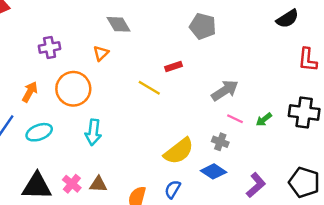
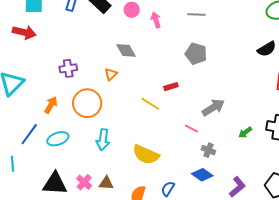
pink line: (235, 119) -> (191, 129), moved
yellow semicircle: (179, 151) -> (146, 155), moved, turned 60

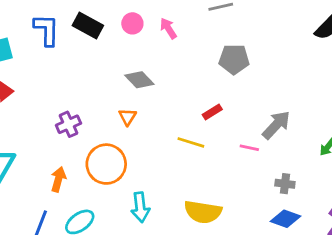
pink line: (191, 129) -> (249, 148), moved

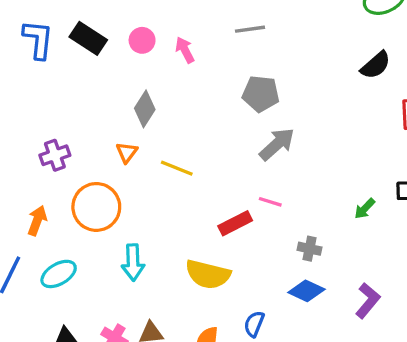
gray diamond: (139, 80) -> (145, 109), turned 72
red rectangle: (212, 112) -> (235, 223), moved, size x1.4
gray arrow: (276, 125) -> (277, 144), moved
yellow line: (191, 142) -> (177, 168), moved

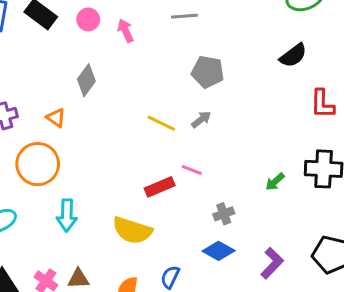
gray pentagon: (261, 94) -> (208, 72), moved
gray arrow: (277, 144) -> (201, 119), size x0.6
orange triangle: (127, 152) -> (56, 118), moved, turned -36
yellow line: (177, 168) -> (161, 123), moved
gray cross: (310, 249) -> (224, 214), turned -36

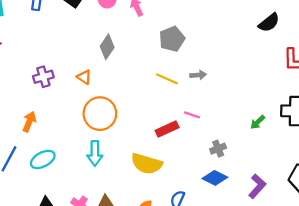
gray pentagon: (208, 72) -> (172, 39), moved, turned -30
gray arrow: (201, 119) -> (198, 75), turned 35
orange circle: (38, 164) -> (100, 114), moved

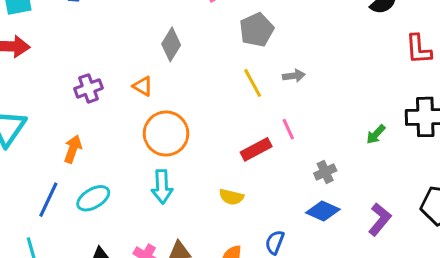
yellow line: (167, 79) -> (253, 83), turned 40
pink line: (192, 115) -> (288, 129), turned 49
yellow semicircle: (147, 164) -> (231, 197), size x0.6

